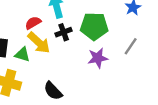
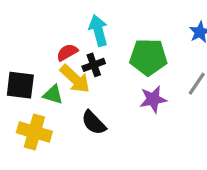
black cross: (64, 32) -> (94, 65), moved
black semicircle: (53, 91) -> (94, 123), moved

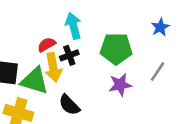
yellow arrow: (75, 79) -> (53, 67), turned 36
green triangle: (53, 95) -> (34, 81), size x1.6

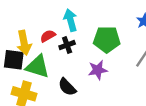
yellow arrow: (53, 67) -> (24, 43), moved
purple star: (120, 85) -> (98, 70), moved

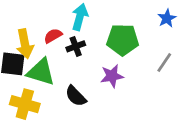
cyan arrow: (70, 20) -> (80, 17), turned 30

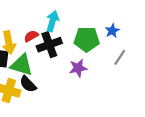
blue star: (167, 18) -> (112, 31), moved
black cross: (76, 46) -> (49, 45), size x1.6
black semicircle: (76, 96) -> (28, 84), moved

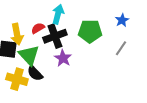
blue star: (112, 31) -> (122, 20), moved
green triangle: (22, 65) -> (29, 55), turned 30
purple star: (78, 68) -> (63, 58), moved, turned -30

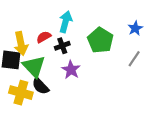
green pentagon: (90, 31) -> (100, 40), turned 30
black cross: (55, 36) -> (62, 46), size x0.6

